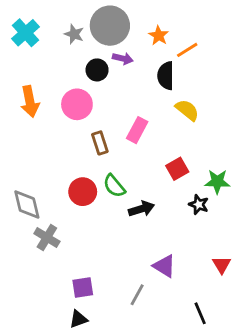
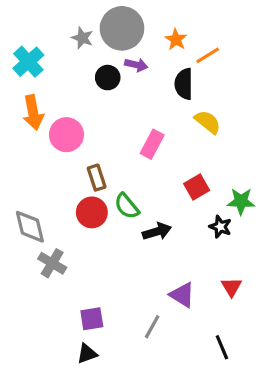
cyan cross: (25, 33) -> (28, 62), moved
pink circle: (77, 104) -> (66, 135), moved
brown rectangle: (100, 143) -> (97, 178), moved
red triangle: (222, 265) -> (231, 287), moved

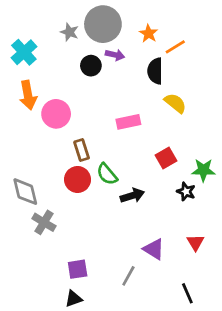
pink rectangle: (152, 144) -> (128, 122), turned 50

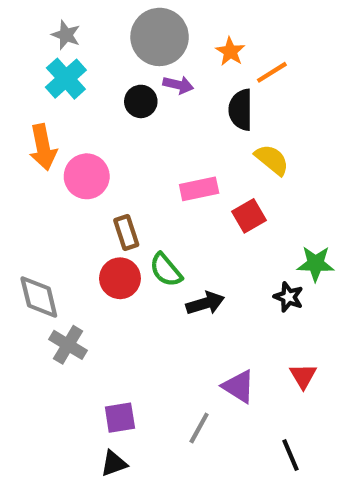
gray star: (69, 32) -> (66, 35), moved
cyan cross: (24, 52) -> (66, 79), moved
red square: (166, 158) -> (249, 216), moved

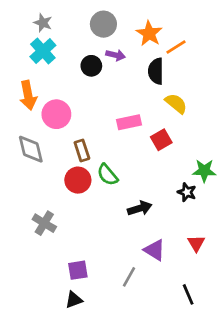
gray circle: (160, 37) -> (103, 24), size x0.7
orange star: (230, 52) -> (149, 34), size x1.4
gray diamond: (39, 297) -> (31, 149), moved
black arrow: (205, 303) -> (140, 208), moved

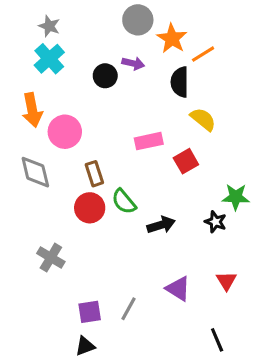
gray circle: (103, 24) -> (138, 20), moved
black arrow: (140, 208) -> (161, 225), moved
gray line: (129, 277) -> (128, 309), moved

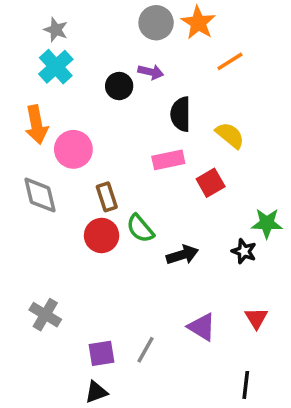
orange star: (172, 39) -> (198, 23), moved
black semicircle: (180, 82) -> (181, 114), moved
gray cross: (51, 258) -> (45, 315), moved
black line: (217, 340) -> (246, 385), turned 30

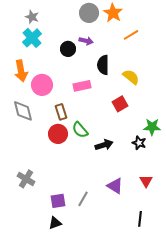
pink rectangle: (168, 160) -> (82, 86), moved

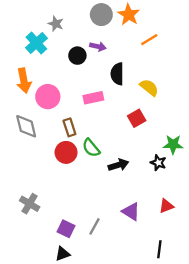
gray star: (32, 17) -> (56, 24), moved
red triangle: (146, 181) -> (166, 206), turned 40
purple square: (58, 201) -> (66, 229), turned 35

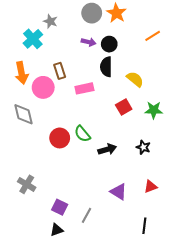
orange line: (149, 40) -> (153, 36), moved
black circle: (77, 56) -> (109, 44), moved
brown rectangle: (69, 127) -> (60, 71), moved
green star: (173, 144) -> (154, 110), moved
gray line: (94, 226) -> (87, 215), moved

